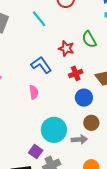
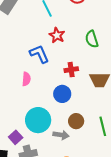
red star: (66, 48) -> (57, 35), moved
blue circle: (84, 98) -> (62, 94), moved

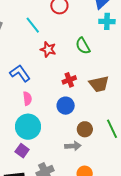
blue L-shape: (39, 54) -> (20, 73), moved
cyan circle: (38, 120) -> (28, 127), moved
purple square: (16, 137) -> (22, 151), moved

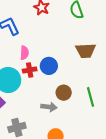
red cross: (69, 80) -> (30, 70), moved
pink semicircle: (27, 99) -> (24, 53), moved

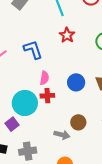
blue circle: (49, 66) -> (76, 82), moved

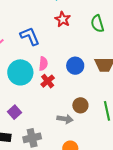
red cross: (47, 96) -> (48, 81), turned -32
cyan circle: (25, 103) -> (20, 72), moved

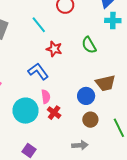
blue L-shape: (30, 36) -> (38, 71), moved
blue circle: (75, 66) -> (86, 96), moved
brown circle: (80, 105) -> (90, 120), moved

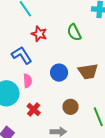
blue circle: (86, 96) -> (59, 73), moved
red cross: (54, 113) -> (34, 109), moved

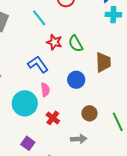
green semicircle: (74, 32) -> (76, 44), moved
brown trapezoid: (88, 71) -> (103, 62), moved, turned -80

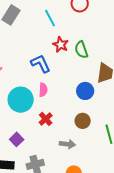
blue circle: (76, 80) -> (85, 91), moved

